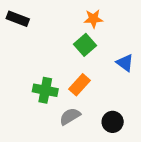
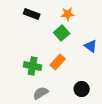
black rectangle: (18, 19) -> (32, 14), moved
gray semicircle: (70, 116) -> (41, 93), moved

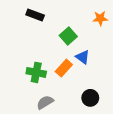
orange star: (68, 14) -> (100, 18), moved
blue triangle: (91, 46) -> (83, 57), moved

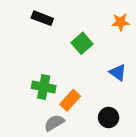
blue triangle: (83, 57) -> (118, 72), moved
orange rectangle: (64, 68) -> (70, 100), moved

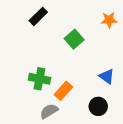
black rectangle: (42, 18) -> (38, 16), turned -66
blue triangle: (118, 72) -> (107, 76), moved

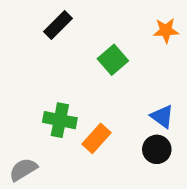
black circle: (98, 106) -> (157, 149), moved
gray semicircle: (49, 111) -> (23, 169), moved

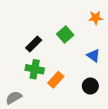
black rectangle: (58, 25) -> (34, 44), moved
blue triangle: (162, 116) -> (94, 56), moved

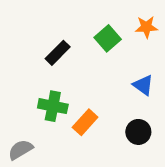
green square: (65, 35) -> (108, 38), moved
black rectangle: (34, 44) -> (58, 53), moved

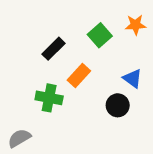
orange rectangle: (85, 122) -> (79, 76), moved
black circle: (138, 132) -> (118, 105), moved

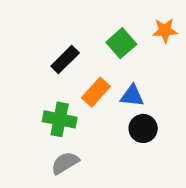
blue triangle: (133, 78) -> (132, 96), moved, turned -30
gray semicircle: (19, 138) -> (65, 163), moved

